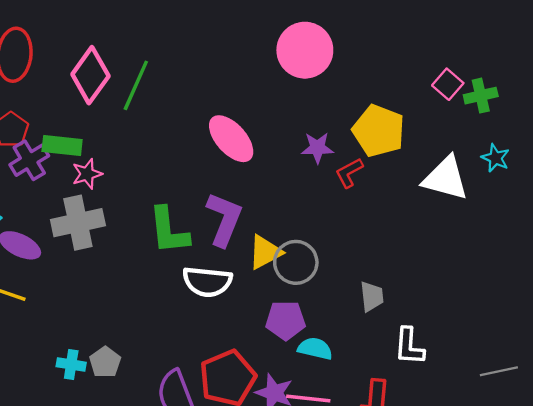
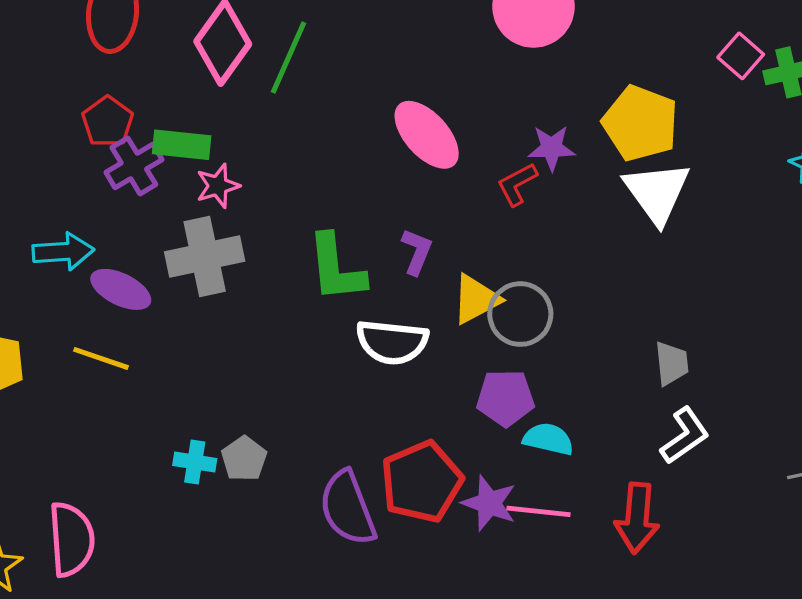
red L-shape: (349, 173) -> (517, 184), moved
white triangle: (446, 178) -> (657, 192), moved, turned 39
purple L-shape: (224, 219) -> (417, 252), size x0.6
gray trapezoid: (372, 296) -> (672, 363), moved
white L-shape: (409, 346) -> (685, 436), turned -129

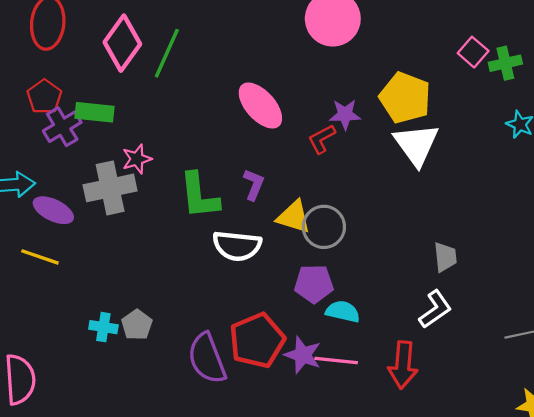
pink star: (218, 186) -> (137, 159), moved
yellow triangle: (476, 299) -> (294, 217), turned 45
gray trapezoid: (672, 363) -> (445, 257), moved

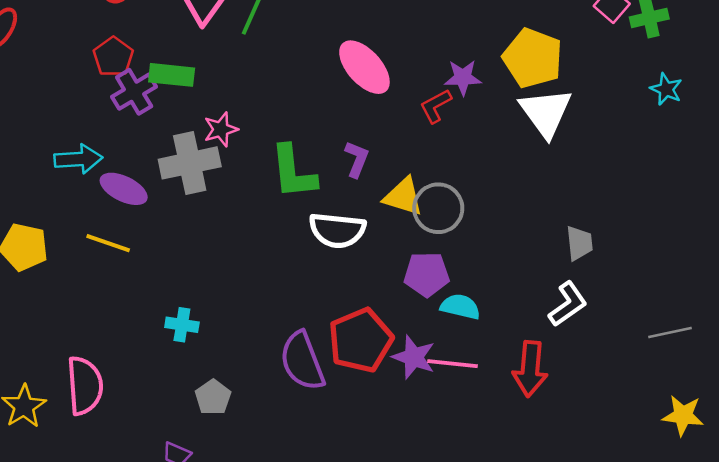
gray pentagon: (137, 325) -> (213, 397), moved

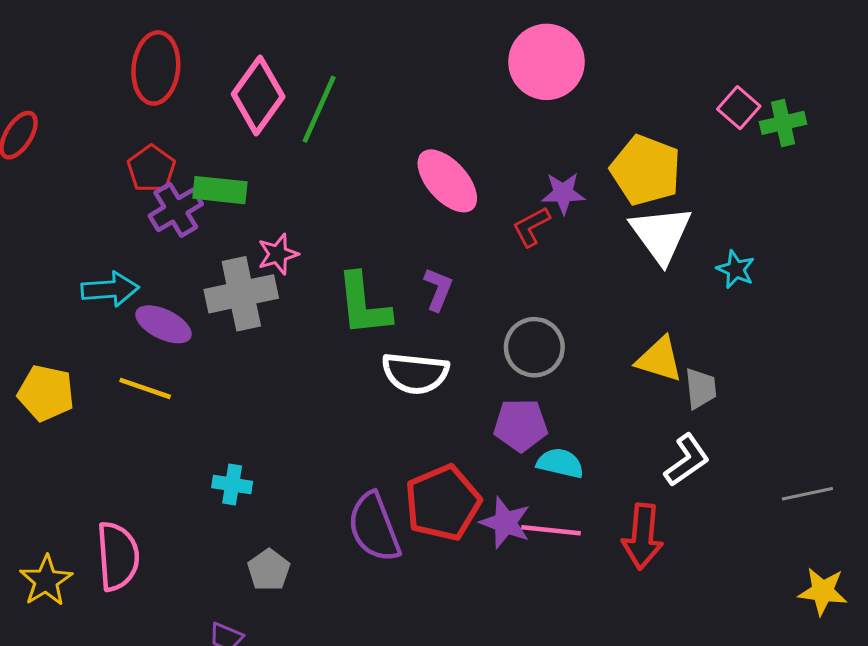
cyan star: (666, 89) -> (736, 269), moved
yellow triangle: (403, 197) -> (659, 359), moved

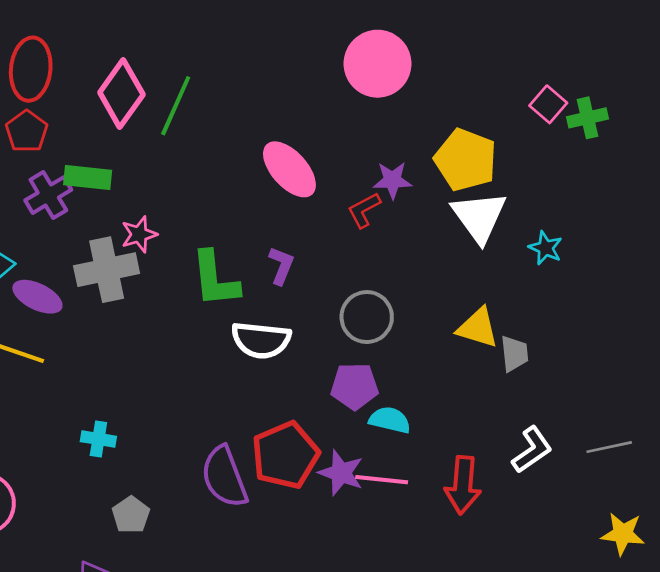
red pentagon: (151, 169) -> (27, 131), moved
white L-shape: (687, 460) -> (532, 450), moved

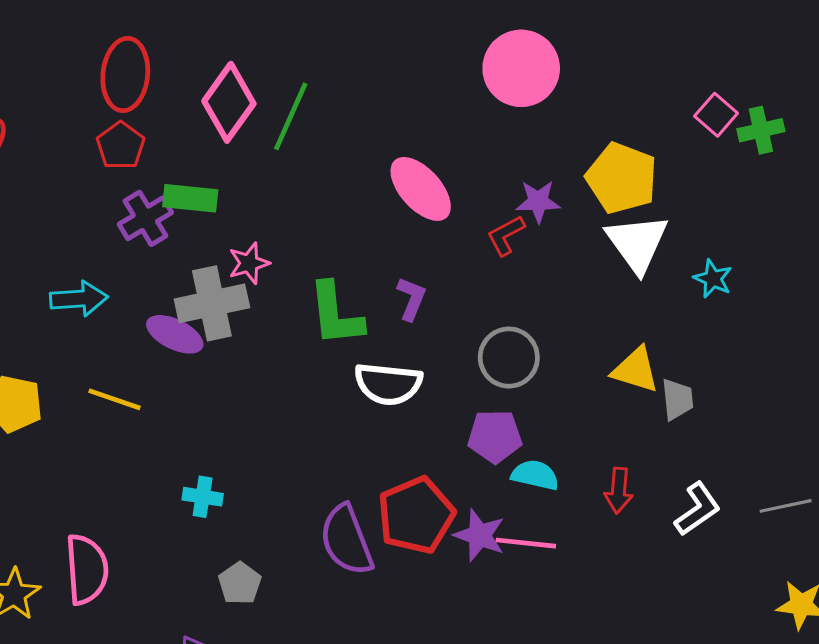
purple ellipse: (37, 297) -> (175, 334), moved
red arrow: (463, 485) -> (619, 490), moved, size x0.7

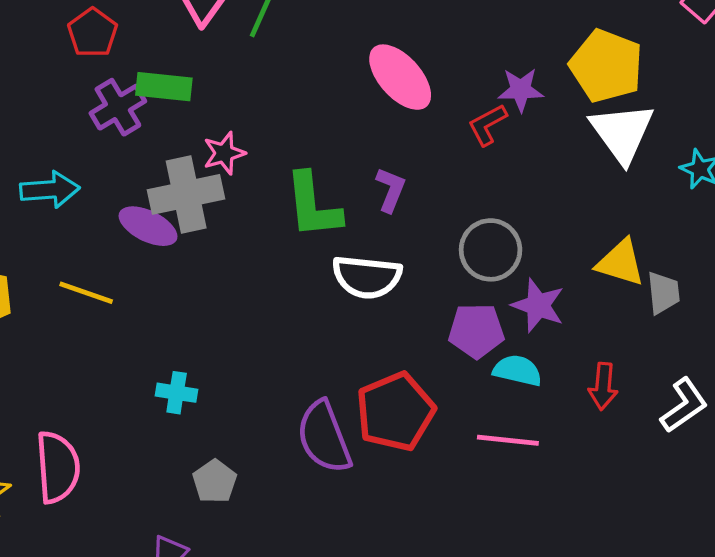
purple star: (479, 535) -> (538, 305), moved

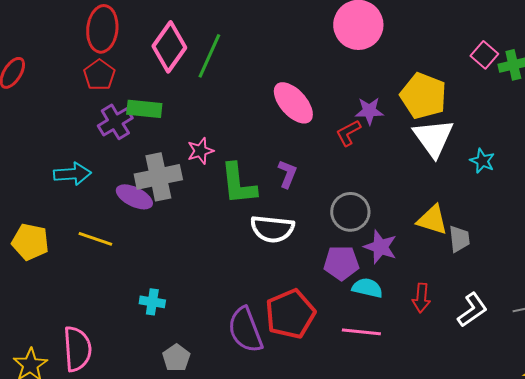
pink star: (224, 153) -> (200, 151), moved

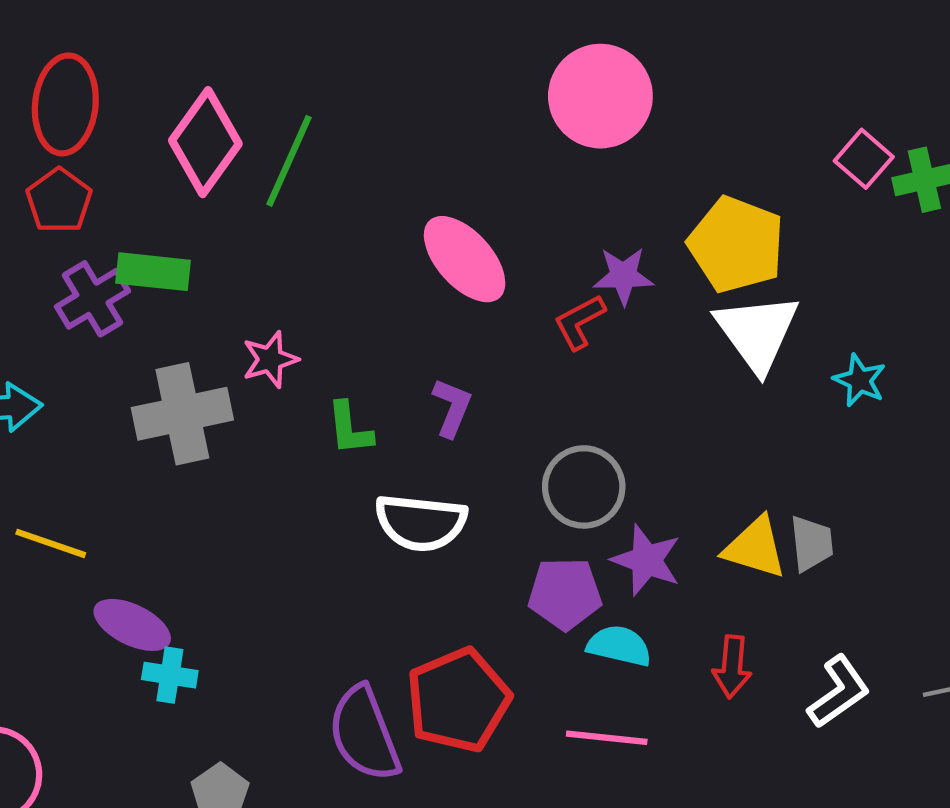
green L-shape: (238, 184) -> (350, 428), size x0.6
purple ellipse: (134, 197) -> (132, 625), moved
yellow triangle: (432, 220) -> (755, 548), moved

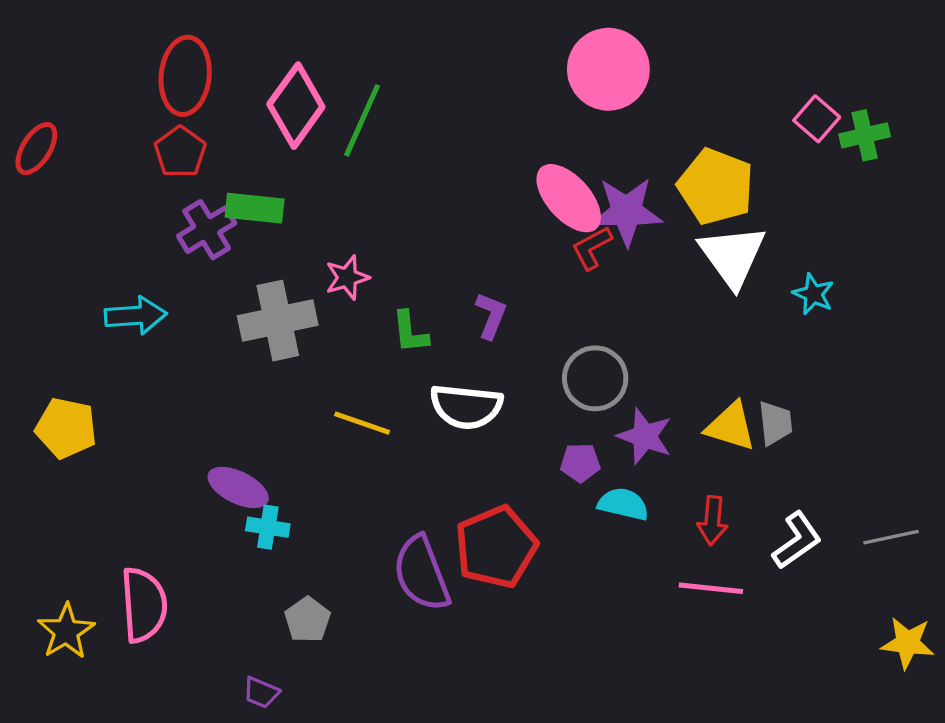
pink ellipse: (465, 259) -> (569, 198), moved
purple star: (623, 276) -> (627, 211), size x1.5
yellow line: (51, 543) -> (362, 423), moved
purple pentagon: (565, 594) -> (580, 463), size x0.7
pink line: (607, 738) -> (711, 588), moved

